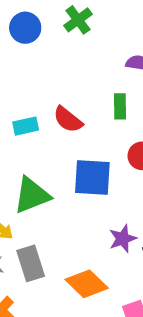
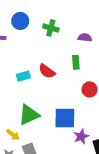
green cross: (78, 20) -> (51, 28), moved, turned -35
blue square: (92, 178) -> (65, 118), moved

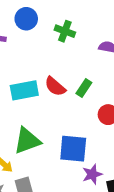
green rectangle: (76, 62) -> (84, 88), moved, turned 32
cyan rectangle: (23, 76) -> (24, 90), size x1.5

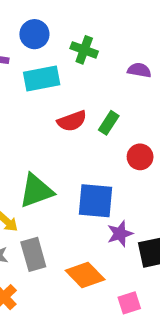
red semicircle: (55, 86) -> (72, 121), turned -60
cyan rectangle: (24, 90) -> (42, 79), moved

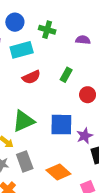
red semicircle: (72, 121) -> (31, 77), moved
purple star: (120, 234) -> (85, 136), moved

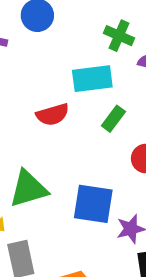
green cross: (47, 30) -> (119, 36), moved
cyan rectangle: (22, 50) -> (92, 79), moved

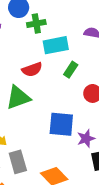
green cross: (119, 36) -> (36, 23), moved, turned -30
green triangle: (28, 189) -> (18, 98), moved

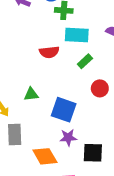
green triangle: (18, 98) -> (31, 94), moved, size x0.6
purple star: (86, 138) -> (68, 138), moved

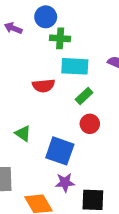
red circle: (100, 88) -> (90, 124), moved
green triangle: (31, 94) -> (23, 133), turned 40

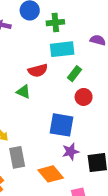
green cross: (60, 38) -> (55, 23), moved
green triangle: (23, 133) -> (23, 92), moved

